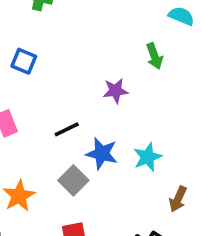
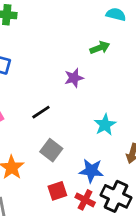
green arrow: (154, 56) -> (100, 48), turned -84
blue star: (102, 153) -> (91, 171), moved

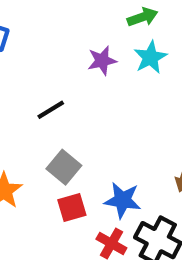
cyan star: (105, 125) -> (150, 57), moved
red square: (57, 191) -> (72, 207), moved

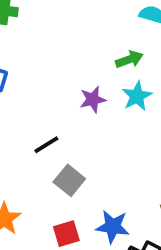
gray square: (64, 167) -> (69, 180), moved

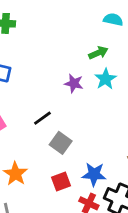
purple star: (93, 99) -> (74, 83), turned 30

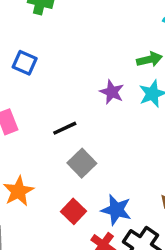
red square: (61, 182) -> (73, 211), turned -36

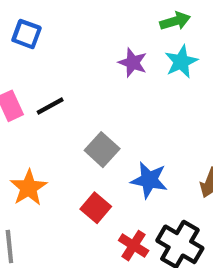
black line: (65, 128) -> (50, 106), moved
blue star: (116, 210) -> (149, 180), moved

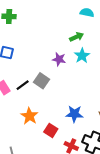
gray square: (102, 150) -> (42, 81), moved
orange star: (29, 188) -> (29, 116), moved

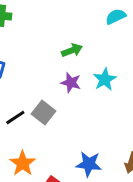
cyan semicircle: (87, 13) -> (116, 17), turned -40
green arrow: (77, 37) -> (72, 50), moved

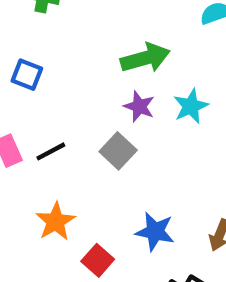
green arrow: (72, 50) -> (145, 58), size x1.5
gray square: (43, 113) -> (118, 151), moved

